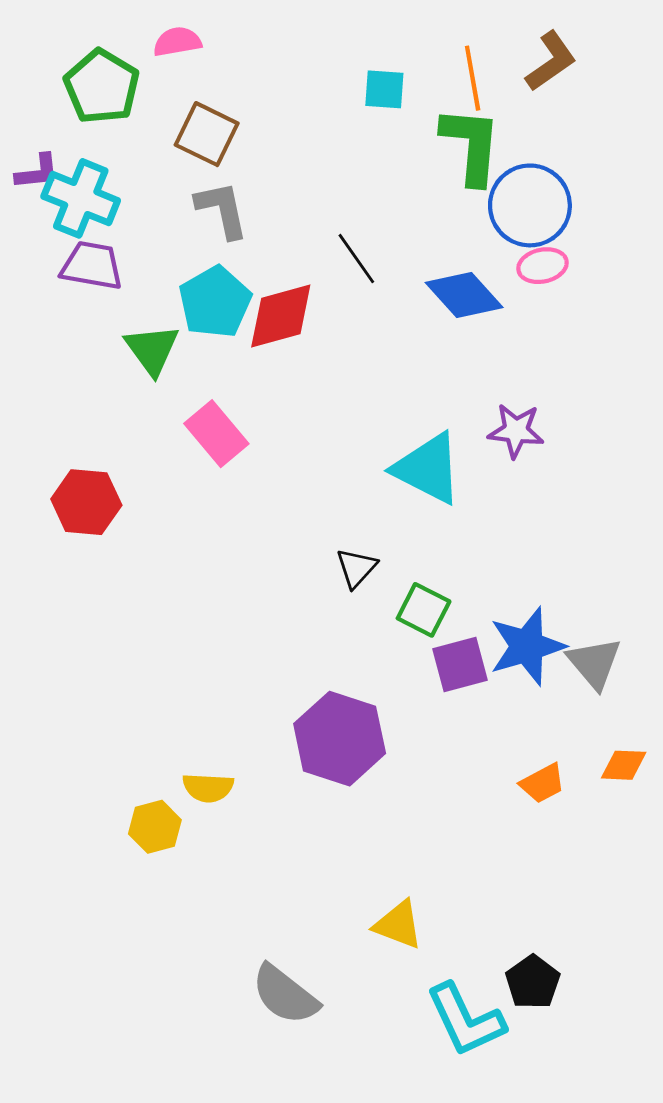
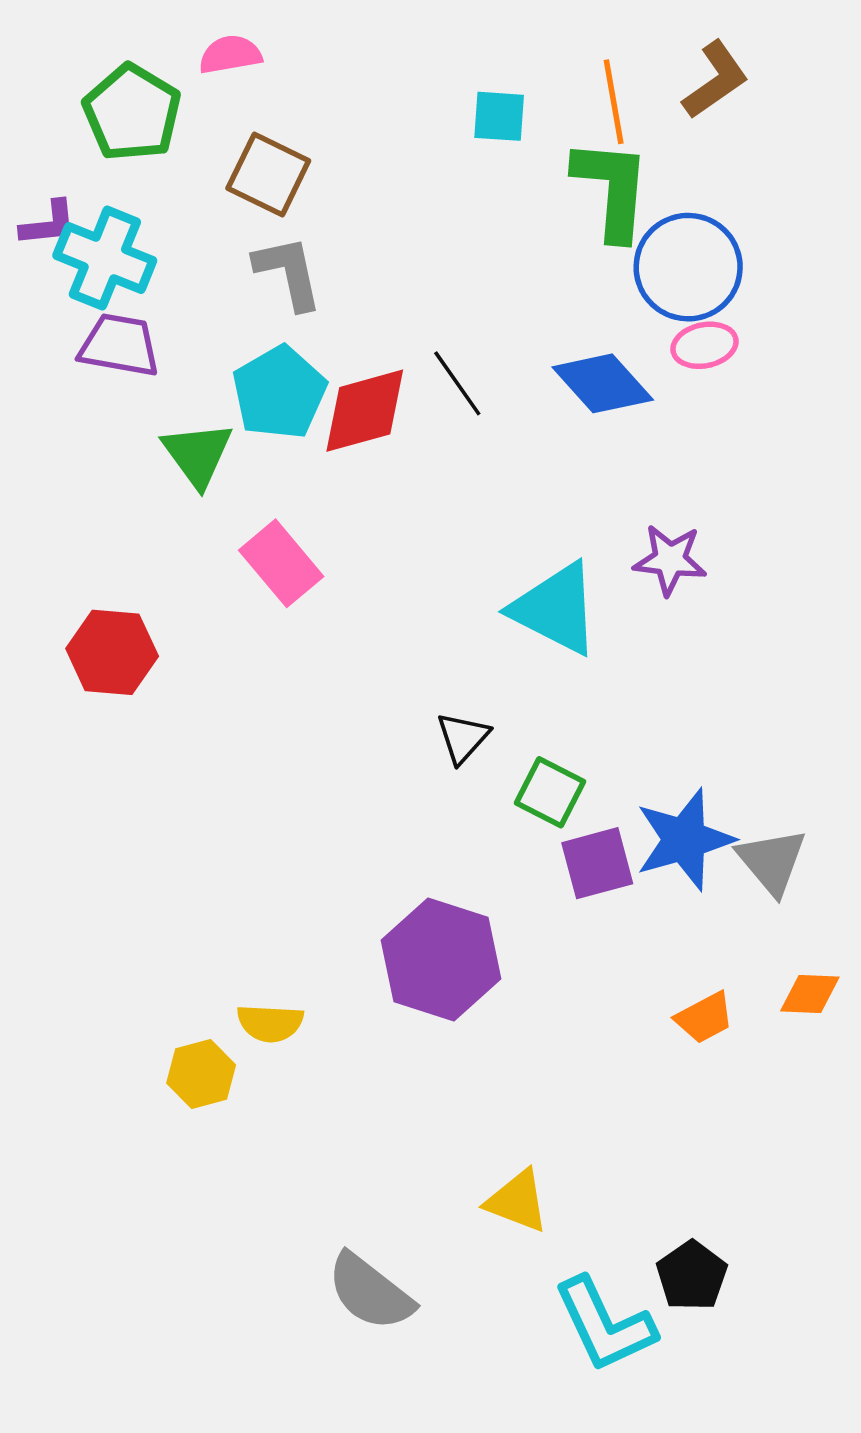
black line: (356, 259) -> (457, 383), moved

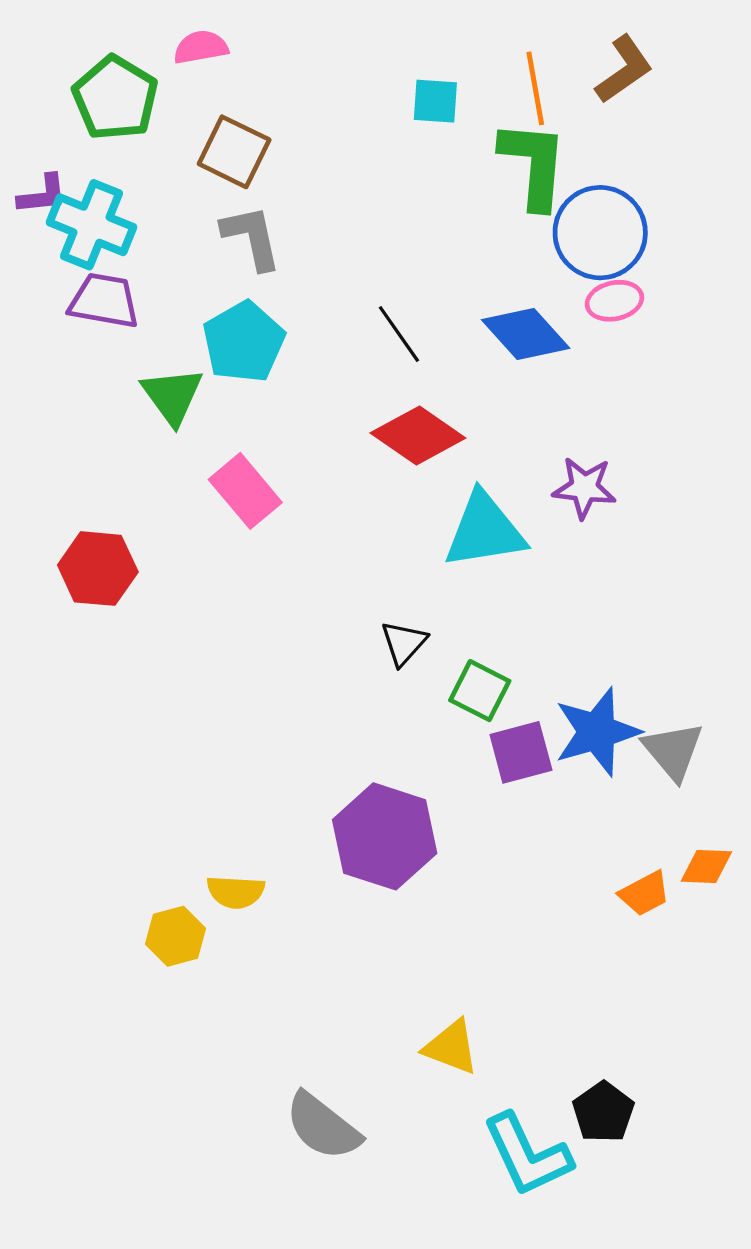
red diamond: (365, 411) -> (418, 435), moved, turned 50
cyan triangle: (555, 609) -> (484, 531), turned -36
orange trapezoid: (704, 1018) -> (645, 893), moved

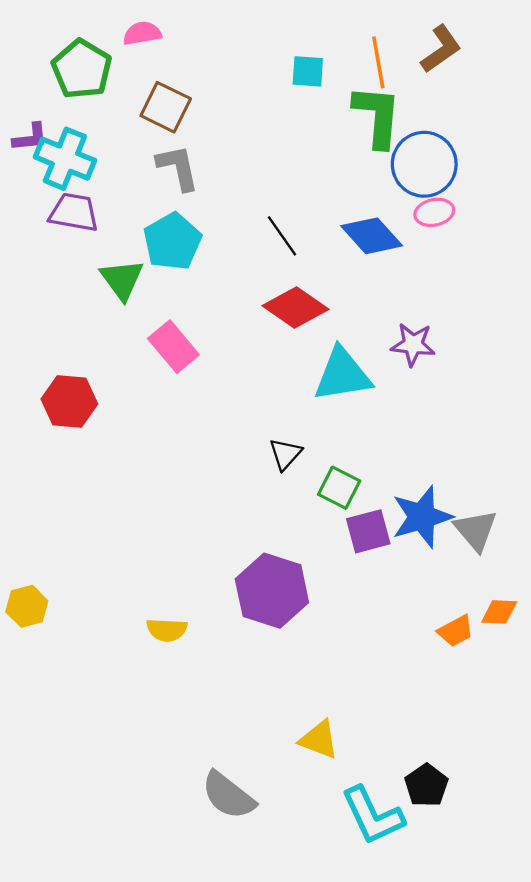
yellow hexagon: (175, 936) -> (27, 606), moved

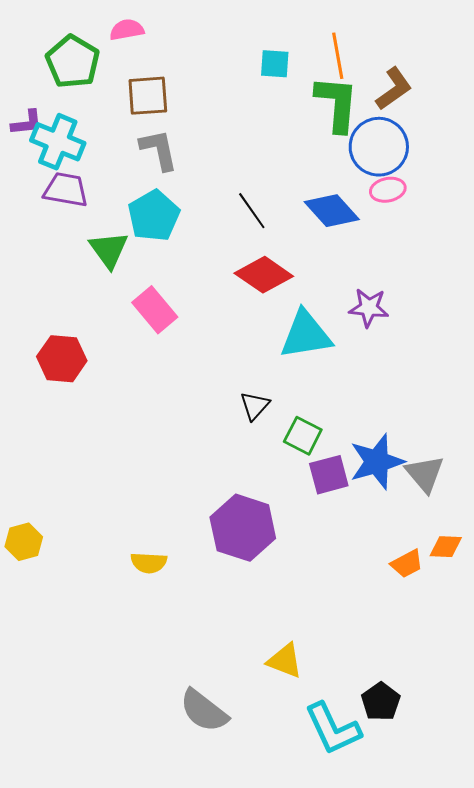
brown L-shape: (441, 49) -> (394, 89), moved
brown square: (166, 107) -> (148, 96), turned -30

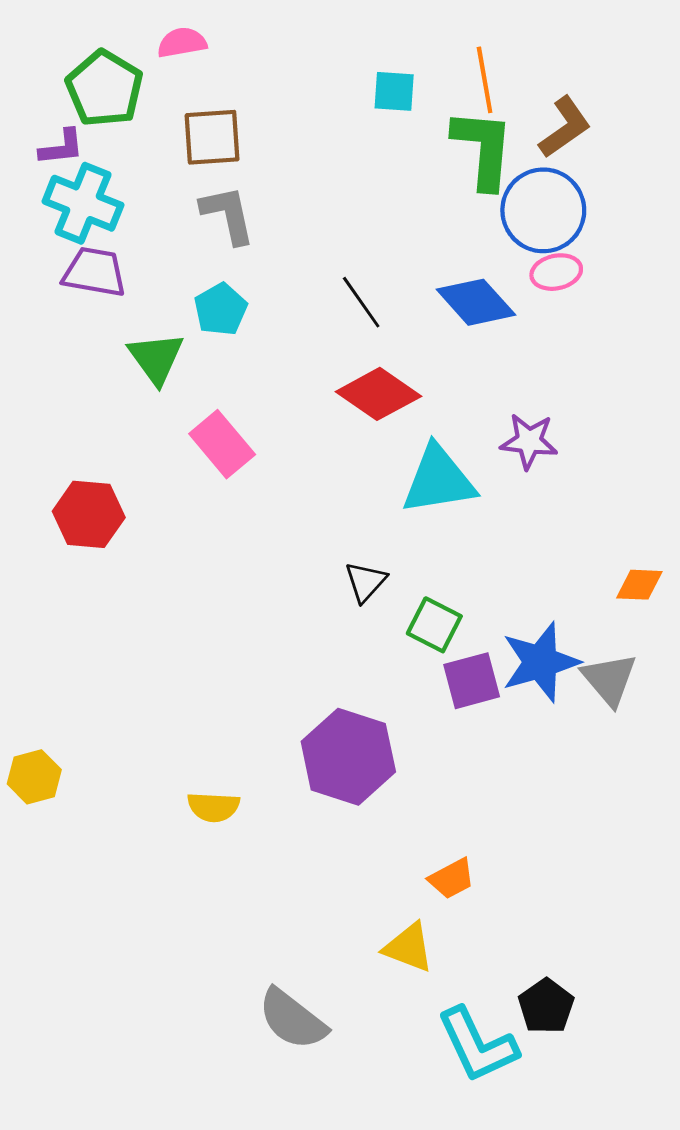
purple L-shape: (27, 123) -> (61, 147), moved
cyan pentagon: (154, 216) -> (221, 309), size x0.7
orange diamond: (446, 547) -> (639, 585), moved
orange trapezoid: (407, 564) -> (452, 879), moved

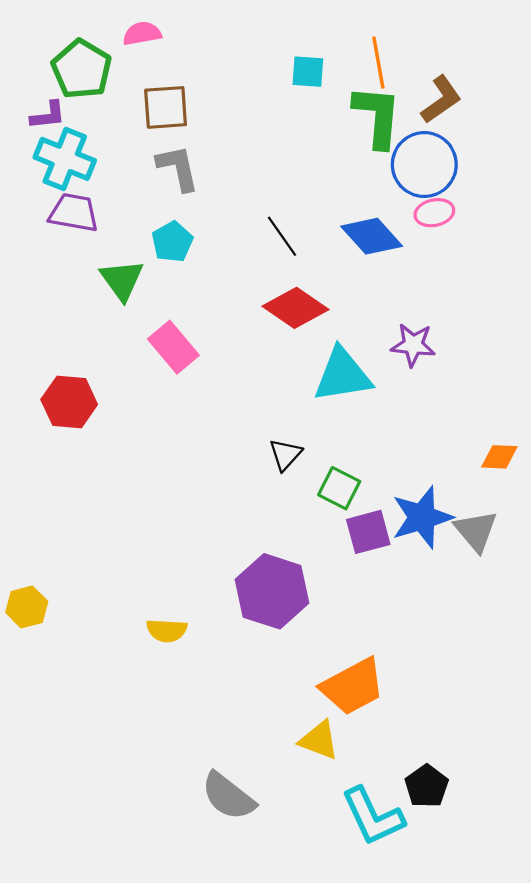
orange trapezoid: (452, 879) -> (353, 686), size x1.8

